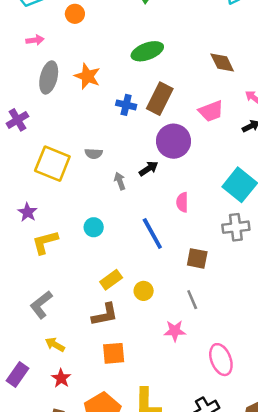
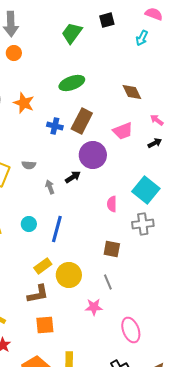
pink semicircle: (182, 202) -> (112, 204), moved
blue line: (152, 233) -> (57, 229), moved, turned 44
yellow circle: (144, 291) -> (69, 275), size x1.6

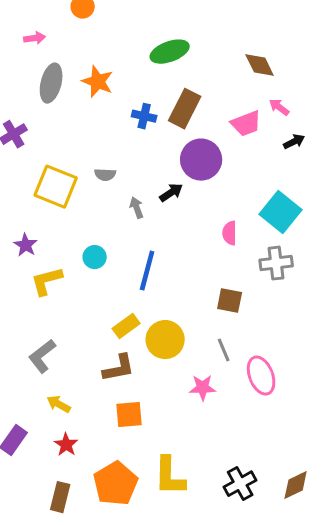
pink arrow: (157, 120) -> (279, 107), moved
cyan circle: (29, 224) -> (95, 257), moved
pink ellipse: (131, 330) -> (261, 376), moved

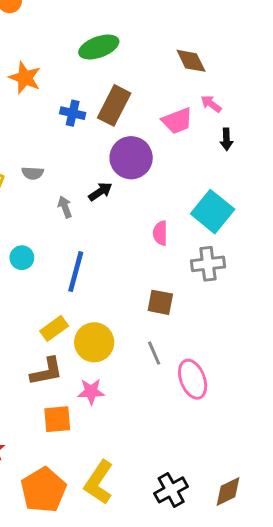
black arrow: (294, 142) -> (226, 139), turned 115
pink star: (203, 388) -> (91, 392), moved
yellow L-shape: (170, 476) -> (99, 482), turned 33

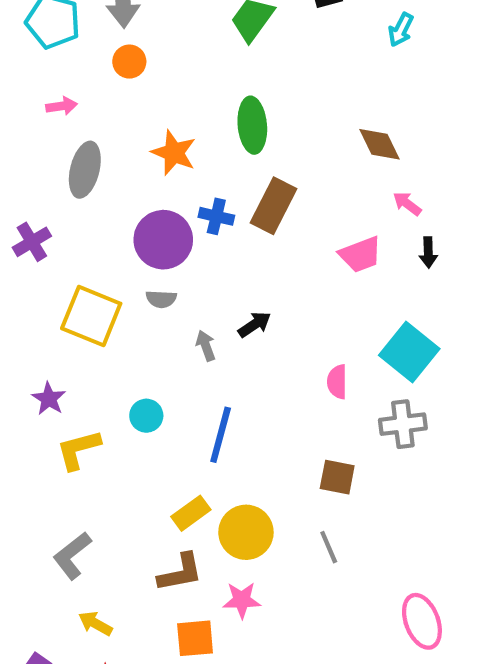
green ellipse: (99, 47) -> (252, 125), turned -75
orange star: (25, 78) -> (174, 153), moved
pink trapezoid: (177, 121) -> (360, 254), moved
purple circle: (131, 158) -> (163, 240), moved
pink ellipse: (193, 379) -> (422, 621), moved

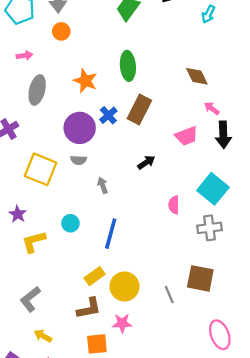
blue cross: (216, 216) -> (108, 115), turned 36
black arrow: (428, 252) -> (223, 135), size x1.6
black arrow: (254, 324) -> (146, 162), moved
brown square: (337, 477) -> (200, 278), moved, size x1.4

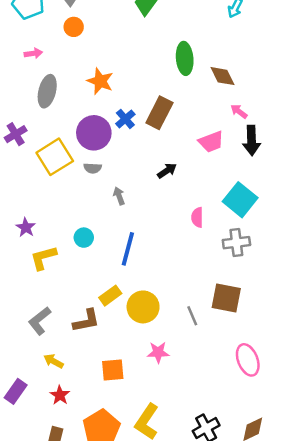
green ellipse: (128, 66) -> (185, 58), moved
yellow square: (41, 169) -> (55, 157), moved, turned 36
brown L-shape: (89, 308) -> (86, 321), moved
pink star: (122, 323) -> (158, 352), moved

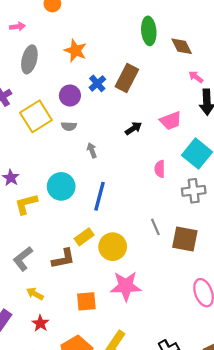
purple circle: (94, 133) -> (70, 96), size x0.7
pink trapezoid: (211, 142) -> (171, 121), moved
cyan circle: (84, 238) -> (61, 186), size x1.6
gray line: (192, 316) -> (155, 227), moved
pink star: (158, 352) -> (126, 286), size x1.6

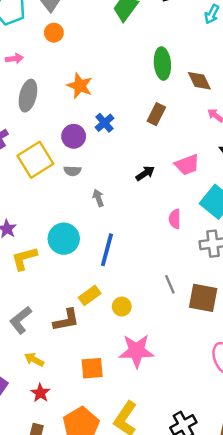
brown rectangle: (127, 78) -> (156, 114), moved, size x0.7
yellow circle: (113, 247) -> (122, 307), size x0.6

